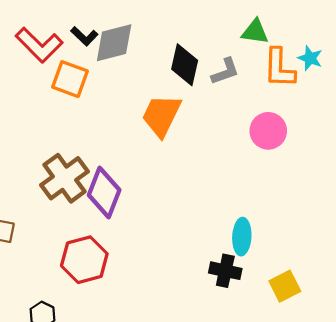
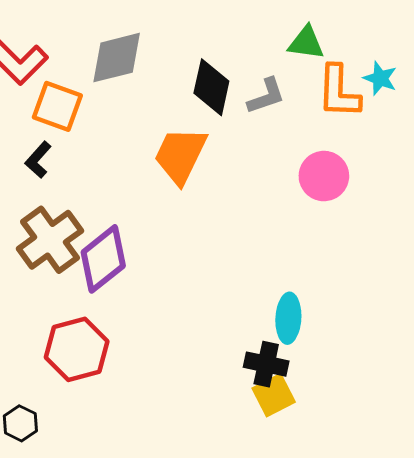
black L-shape: (84, 36) -> (38, 160), moved, turned 88
purple diamond: (104, 193) -> (103, 259), turned 30
yellow square: (285, 286) -> (274, 395), moved

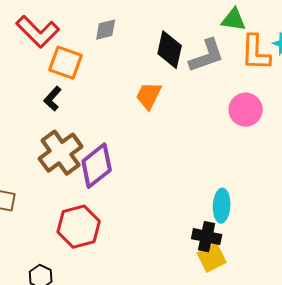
gray diamond: (117, 58) -> (106, 30), size x0.6
gray L-shape: (266, 96) -> (207, 56), size x1.4
orange trapezoid: (180, 155) -> (149, 96), size x0.7

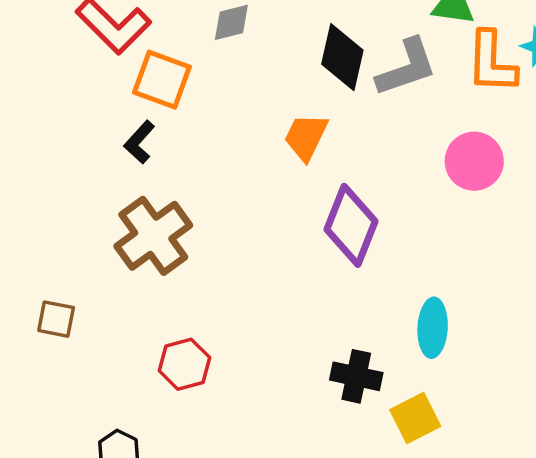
purple diamond: (97, 166) -> (351, 225), moved, turned -30
red hexagon: (79, 227) -> (184, 364), size x0.7
black cross: (207, 237) -> (356, 376), moved

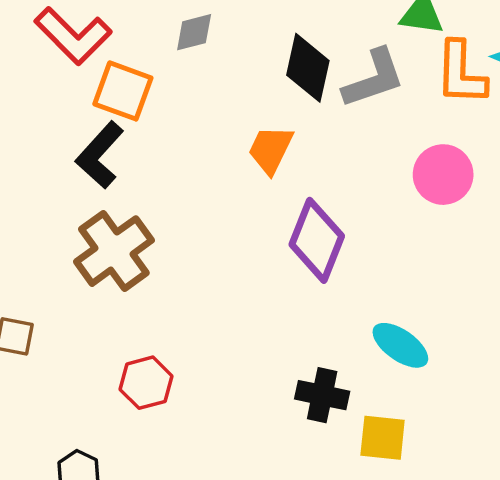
black L-shape: (139, 142) -> (100, 155), size x1.5
cyan ellipse: (433, 328) -> (400, 345), turned -58
yellow square: (415, 418) -> (383, 438), turned 33

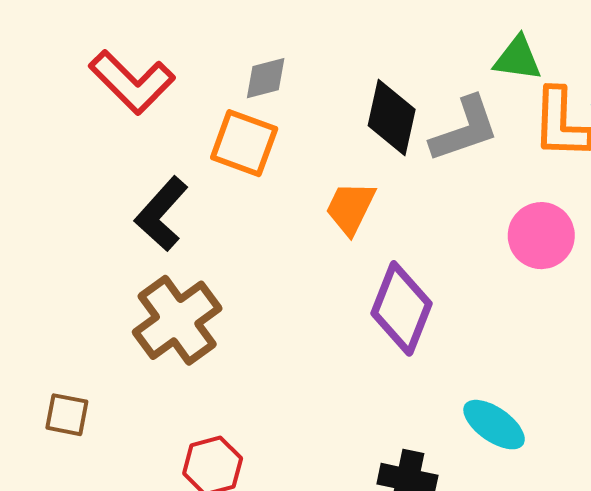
orange square: (123, 91) -> (244, 143), moved

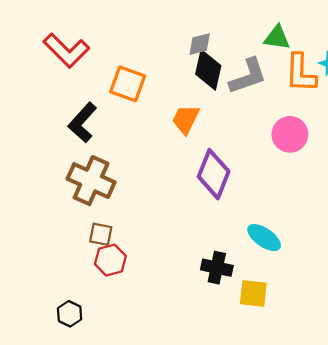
gray diamond: (266, 78) -> (200, 44), moved
brown cross: (177, 320) -> (91, 181), turned -30
brown square: (67, 415) -> (101, 234), moved

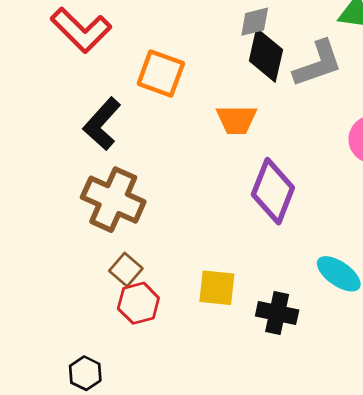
orange trapezoid: (186, 119) -> (236, 120), turned -116
brown square: (101, 234) -> (126, 270), turned 30
yellow square: (253, 293) -> (217, 288), moved

